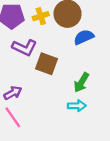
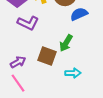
brown square: (47, 64) -> (47, 56), moved
green arrow: (81, 82) -> (66, 43), moved

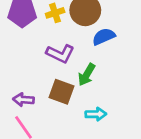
purple L-shape: (28, 23) -> (60, 54), moved
purple arrow: (18, 62) -> (23, 100), turned -147

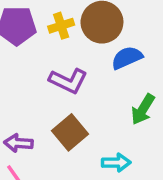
green arrow: (87, 75) -> (143, 109), moved
brown square: (62, 92) -> (70, 132), turned 30

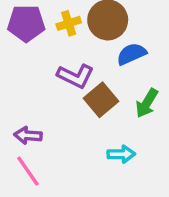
brown square: (70, 132) -> (101, 100), moved

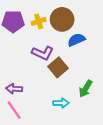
green arrow: (147, 103) -> (86, 89), moved
cyan arrow: (121, 154) -> (61, 103), moved

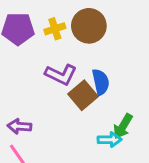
blue semicircle: (76, 40) -> (101, 82), moved, turned 102
cyan arrow: (61, 103) -> (110, 140), moved

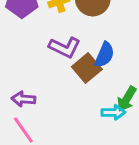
blue semicircle: (101, 82) -> (105, 55), turned 35

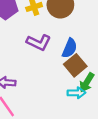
brown square: (87, 68) -> (75, 65), moved

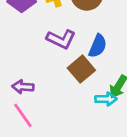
brown square: (75, 65) -> (81, 69), moved

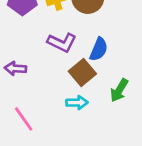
purple arrow: (23, 87) -> (15, 68), moved
cyan arrow: (106, 99) -> (77, 103), moved

